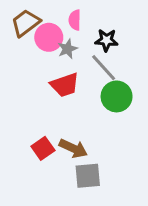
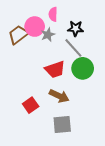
brown trapezoid: (26, 23) -> (18, 35), moved
red trapezoid: (65, 85) -> (55, 69), moved
brown arrow: (73, 148) -> (59, 96), moved

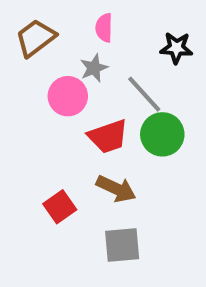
pink circle: (35, 27) -> (68, 96), moved
black star: (75, 29) -> (176, 48), moved
brown trapezoid: (18, 35) -> (36, 38), moved

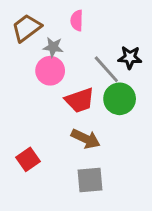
black star: (176, 48) -> (130, 57), moved
gray star: (94, 68) -> (53, 47), moved, turned 30
red square: (60, 207) -> (28, 159), moved

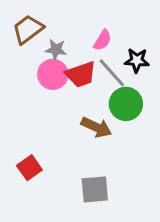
pink semicircle: (77, 21) -> (103, 40), moved, turned -150
red trapezoid: (80, 100) -> (81, 74), moved
brown arrow: (86, 139) -> (96, 127), moved

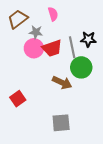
pink semicircle: (103, 40) -> (53, 14), moved, turned -48
gray line: (112, 73) -> (72, 47), turned 30
red square: (29, 168) -> (18, 99), moved

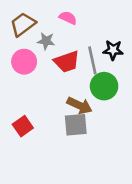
pink semicircle: (53, 14) -> (68, 18), turned -48
pink circle: (34, 48) -> (24, 62), moved
gray square: (61, 123) -> (76, 125), moved

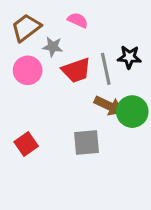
green circle: (104, 86) -> (132, 112), moved
brown arrow: (80, 105) -> (109, 106), moved

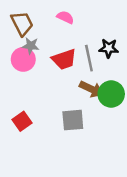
brown trapezoid: (26, 28) -> (22, 23), turned 100
gray star: (53, 47) -> (31, 46), moved

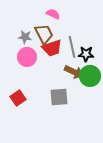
brown trapezoid: (22, 23) -> (44, 34), moved
black star: (109, 48) -> (86, 54), moved
pink circle: (23, 59) -> (27, 57), moved

